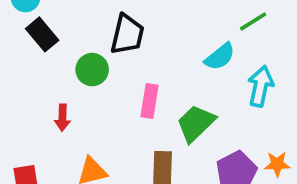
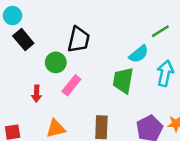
pink rectangle: (149, 101) -> (71, 85), moved, turned 30
green trapezoid: (196, 123) -> (123, 80), moved, turned -36

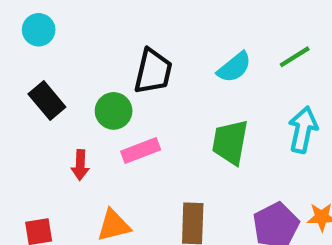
black rectangle: (23, 40) -> (47, 101), moved
cyan semicircle: (139, 54) -> (234, 67), moved
pink rectangle: (71, 85) -> (141, 150), turned 30

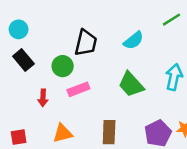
cyan circle: (39, 30) -> (19, 29), moved
green line: (295, 57) -> (171, 20), moved
green trapezoid: (230, 142) -> (131, 84), turned -52

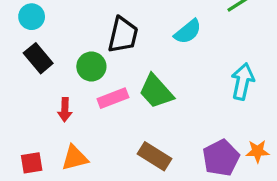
green trapezoid: (131, 84) -> (156, 91), moved
brown rectangle: (109, 132) -> (155, 156), turned -60
orange triangle: (63, 133) -> (75, 158), moved

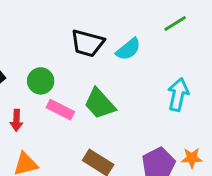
black trapezoid: (123, 35) -> (87, 43), moved, turned 92
pink rectangle: (113, 98) -> (60, 110), turned 48

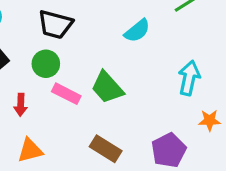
black trapezoid: (87, 43) -> (55, 24), moved
orange star: (192, 158) -> (210, 120), moved

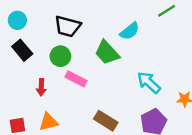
cyan arrow: (189, 78) -> (149, 82), moved, turned -60
green trapezoid: (107, 87) -> (107, 53), moved

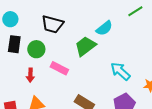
black rectangle: (22, 50) -> (14, 44), turned 48
green trapezoid: (107, 53) -> (85, 46), turned 95
green circle: (60, 56) -> (36, 49), moved

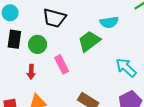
cyan semicircle: (104, 28) -> (109, 22), turned 30
pink rectangle: (59, 68) -> (62, 64), turned 36

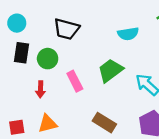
green trapezoid: (89, 41) -> (110, 70), moved

